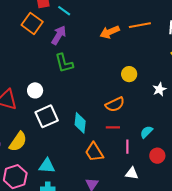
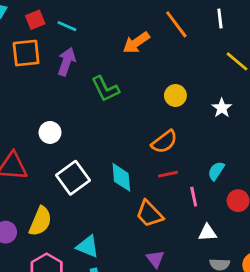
orange square: (32, 23) -> (26, 53), turned -30
orange line: (140, 25) -> (176, 24), turned 75
green L-shape: (64, 63) -> (105, 89), moved
white circle: (35, 90) -> (50, 132), moved
cyan triangle: (47, 166) -> (88, 246), turned 30

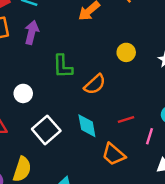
green L-shape: (105, 89) -> (63, 66), moved, turned 30
orange semicircle: (164, 142) -> (95, 84), moved
pink line: (194, 197) -> (150, 136), turned 35

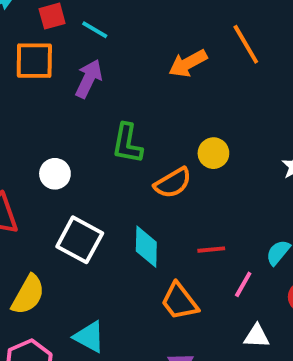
yellow circle: (126, 52) -> (213, 153), moved
white square: (46, 130) -> (80, 240), turned -32

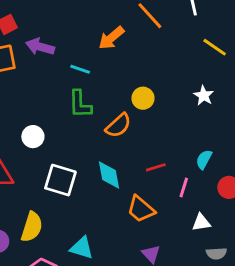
cyan line: (95, 30) -> (80, 69), moved
purple arrow: (89, 79) -> (40, 47), moved, turned -88

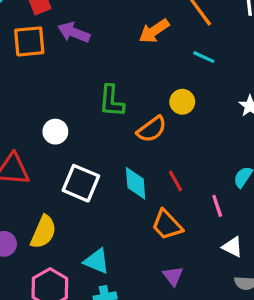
cyan line: (80, 69) -> (204, 57), moved
red line: (156, 167) -> (176, 181), moved, turned 72
pink line: (184, 187) -> (217, 206), turned -42
white triangle: (201, 222) -> (232, 247), turned 30

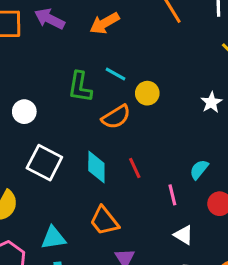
orange arrow: (154, 31) -> (105, 23), moved
cyan line: (204, 57) -> (116, 74), moved
orange trapezoid: (167, 225) -> (104, 221), moved
cyan triangle: (97, 261) -> (53, 238), turned -36

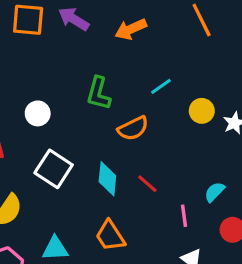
cyan line: (116, 74) -> (161, 86), moved, turned -70
yellow circle: (147, 93) -> (202, 111), moved
red line: (135, 168) -> (147, 184), turned -30

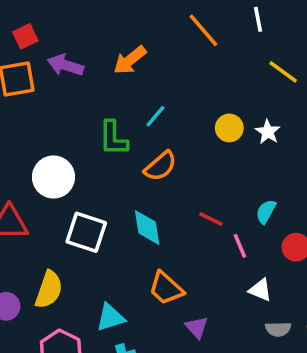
cyan line: (161, 86) -> (155, 116), moved
white circle: (38, 113) -> (53, 177), size x1.5
red line: (147, 184) -> (211, 219), moved

